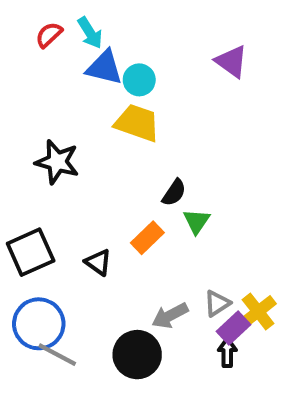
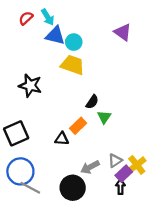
black triangle: (98, 262) -> (62, 139), moved, turned -32

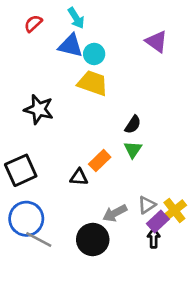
cyan arrow: (48, 17) -> (76, 18), moved
black semicircle: (92, 102) -> (133, 125), moved

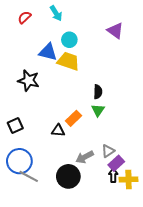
blue triangle: (71, 46) -> (48, 52), moved
black semicircle: (133, 125) -> (98, 92), turned -32
black square: (21, 170) -> (15, 125), size x0.7
yellow cross: (174, 210) -> (129, 179), moved, turned 36

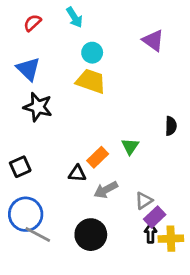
blue triangle: (48, 52) -> (28, 69), moved, turned 30
black semicircle: (98, 92) -> (171, 126), moved
gray arrow: (85, 157) -> (106, 190), moved

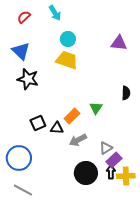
purple triangle: (153, 40) -> (119, 43), moved, turned -30
black square: (20, 167) -> (38, 123), moved
gray line: (38, 235) -> (23, 190), moved
black circle: (91, 235) -> (86, 173), moved

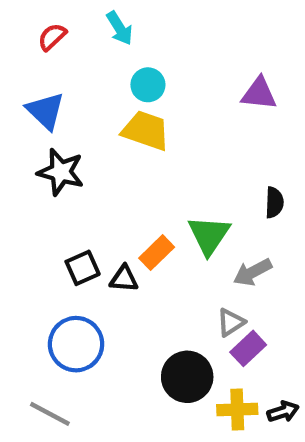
green triangle: (96, 108) -> (209, 235), size x1.5
gray arrow: (78, 140) -> (253, 272), moved
blue circle: (19, 158) -> (76, 344), moved
black arrow: (111, 172) -> (283, 412), moved, turned 72
yellow cross: (126, 176) -> (237, 409), moved

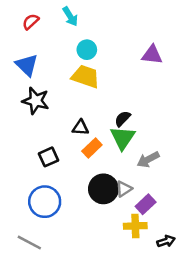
black semicircle: (274, 202) -> (123, 119), moved, turned -138
black triangle: (124, 279) -> (80, 128), moved
gray triangle: (231, 322) -> (124, 189), moved
black circle: (187, 377) -> (103, 189), moved
yellow cross: (237, 409) -> (135, 226), moved

